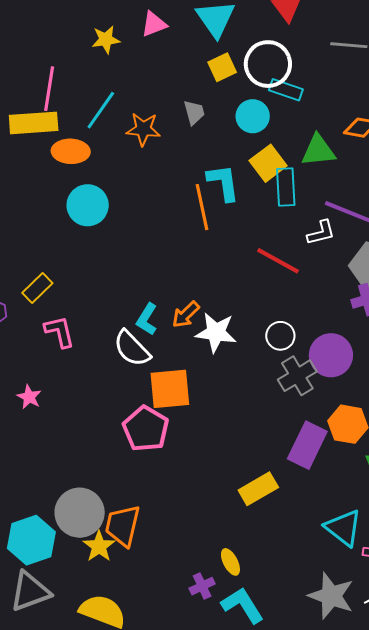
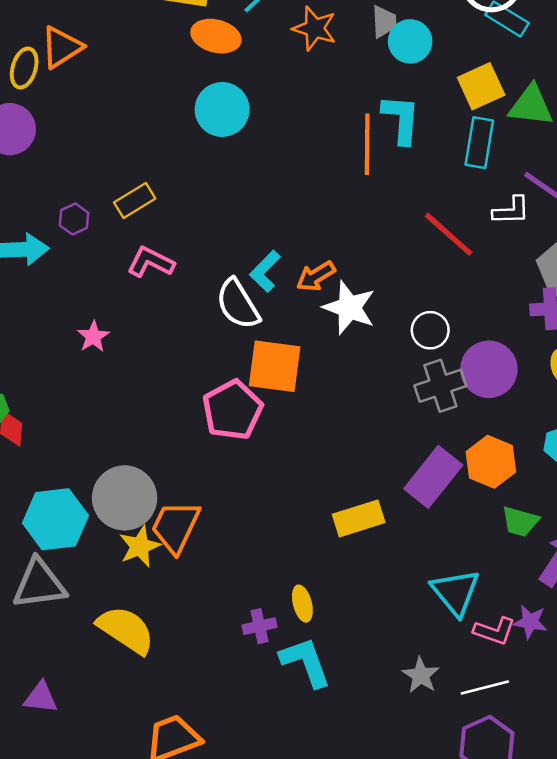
cyan circle: (253, 116) -> (410, 41), moved
yellow square: (268, 163) -> (481, 86), moved
pink L-shape: (60, 332) -> (151, 262), turned -63
gray star: (331, 596) -> (421, 675), size x0.6

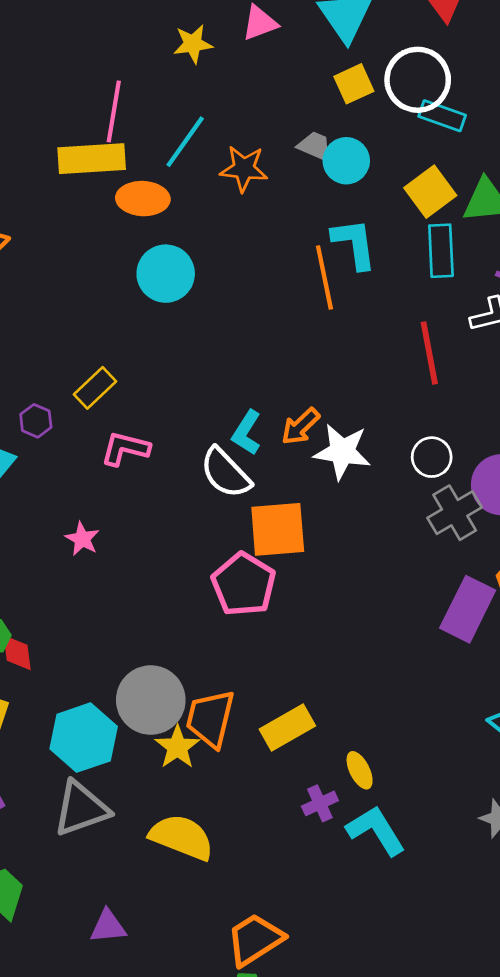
gray trapezoid: (384, 22) -> (315, 146), turned -52
red line: (448, 234) -> (429, 353), turned 50
yellow rectangle: (359, 518) -> (287, 728), moved

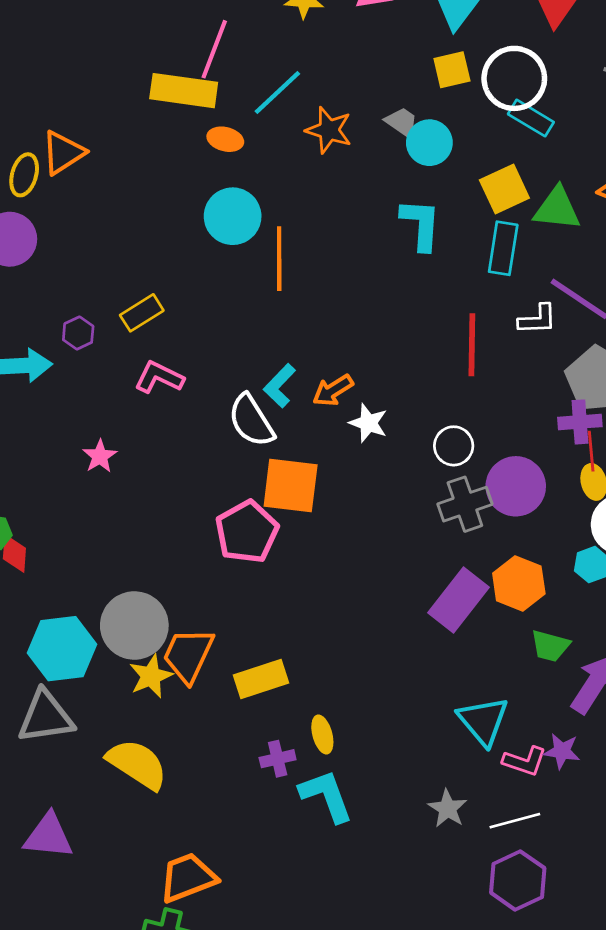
orange ellipse: (143, 199) -> (225, 139), size x0.7
orange line: (324, 278) -> (279, 259), moved
white star: (342, 452) -> (368, 423), size x0.7
purple triangle: (108, 927) -> (48, 836), size x1.4

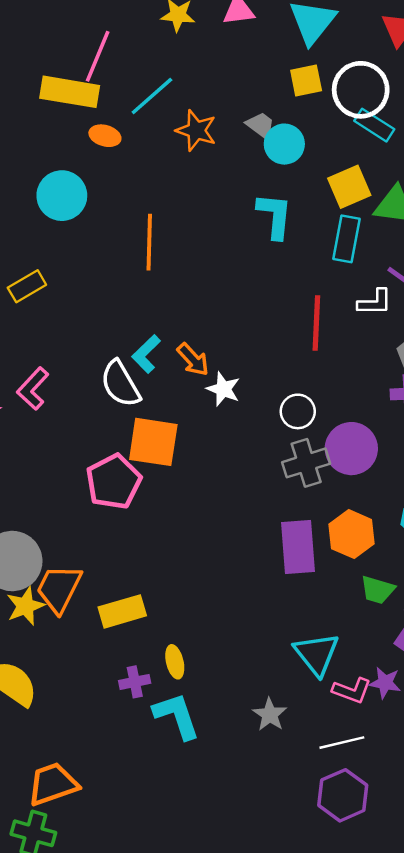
cyan circle: (233, 216) -> (62, 196), moved
pink L-shape: (159, 377) -> (33, 389), moved, turned -75
orange arrow: (333, 390) -> (193, 359), turned -102
purple rectangle: (458, 600) -> (298, 547), turned -44
gray star: (448, 809) -> (270, 715), moved

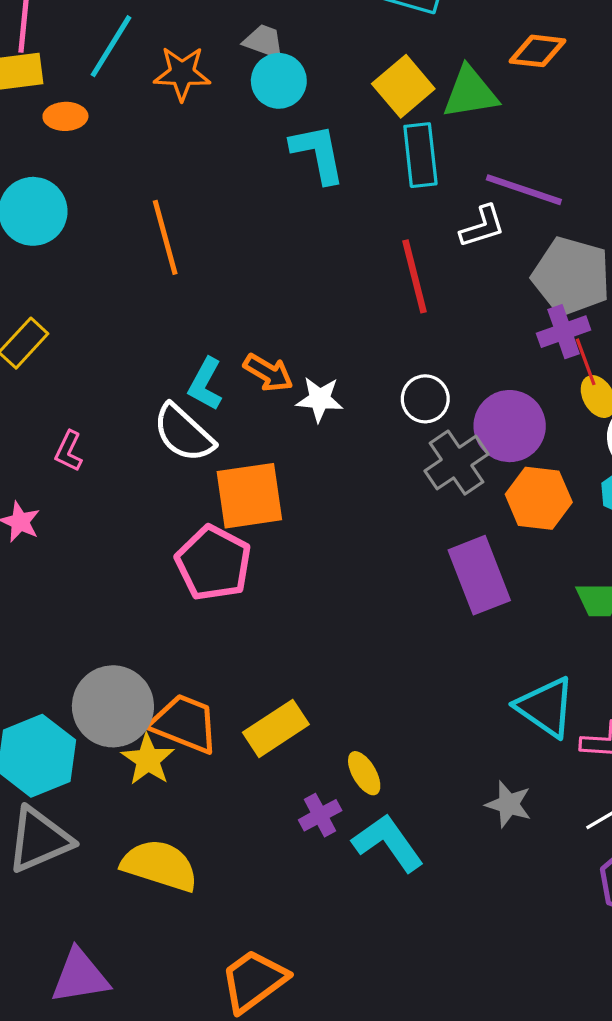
cyan circle: (284, 144) -> (279, 81), moved
pink L-shape: (33, 389) -> (69, 451), moved, size x0.7
orange hexagon: (352, 534) -> (539, 498), moved
orange trapezoid: (59, 588) -> (184, 724), turned 102

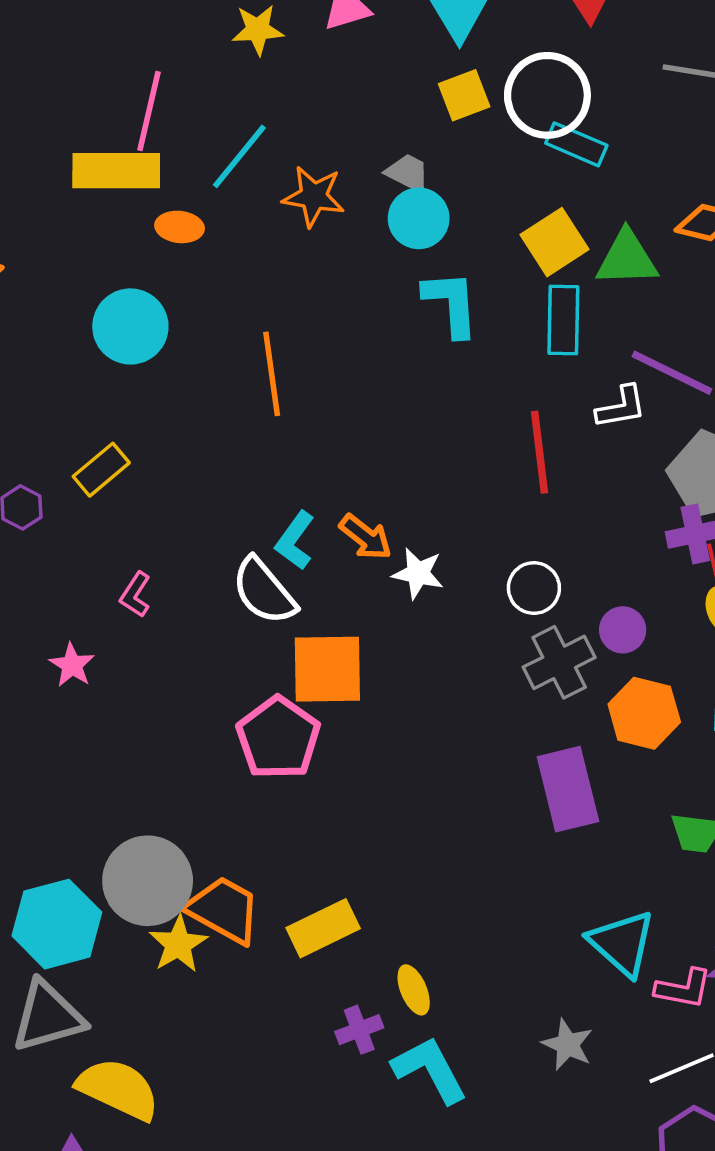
purple circle: (510, 426) -> (623, 630), size x0.6
yellow semicircle: (160, 865) -> (118, 1089), moved

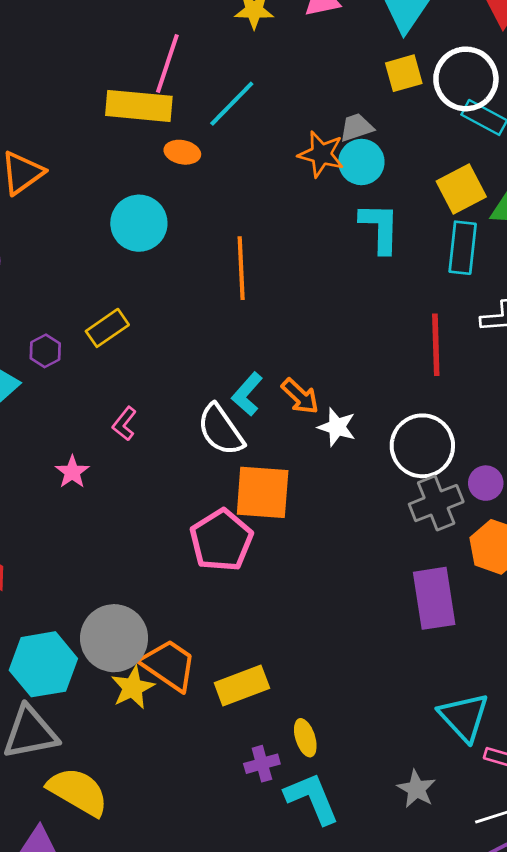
gray trapezoid: (408, 173) -> (356, 127), turned -51
orange star: (314, 196) -> (321, 154), moved
white circle: (534, 588) -> (422, 446), size x1.6

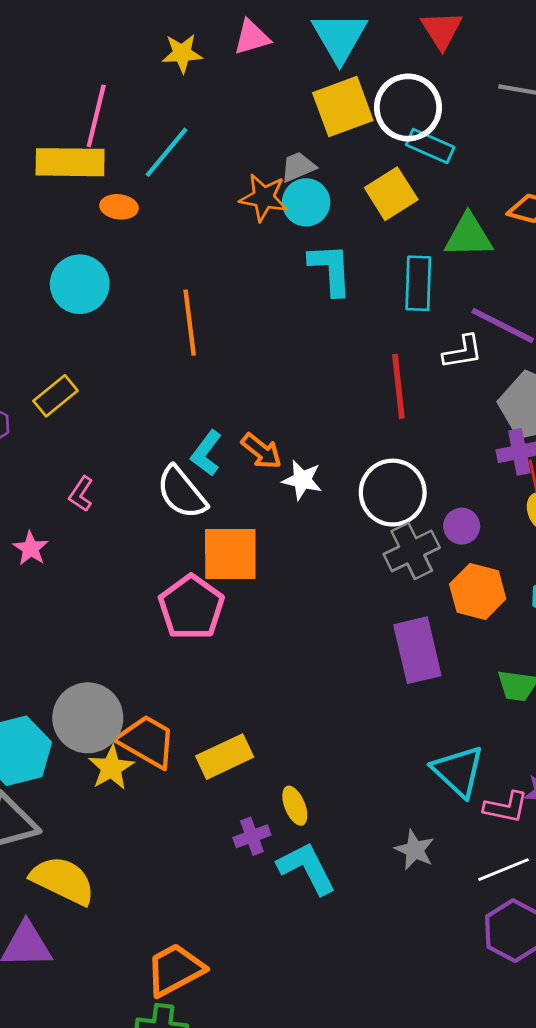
yellow square: (404, 73) -> (343, 107), size x1.5
yellow square: (461, 189) -> (391, 194), moved

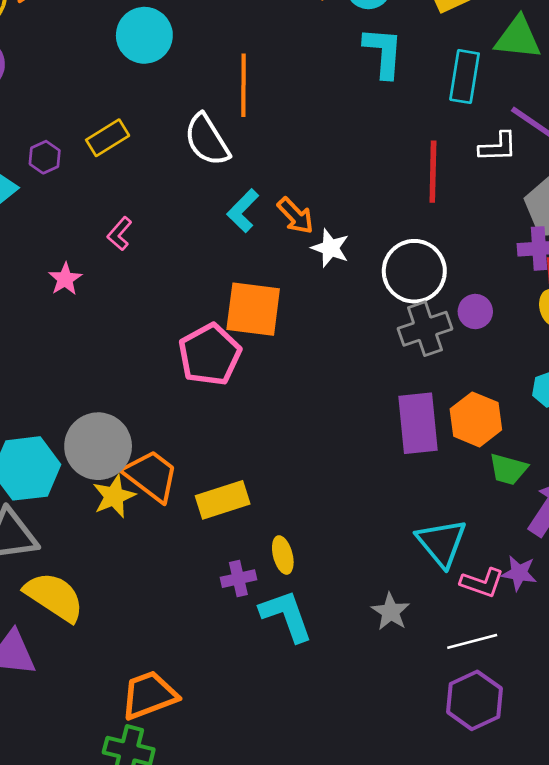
white semicircle: (182, 492) -> (207, 140), moved
orange hexagon: (478, 592) -> (476, 419), moved

